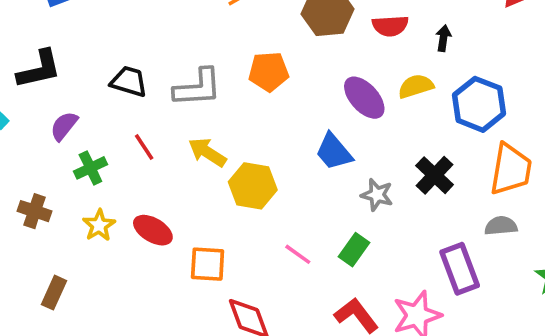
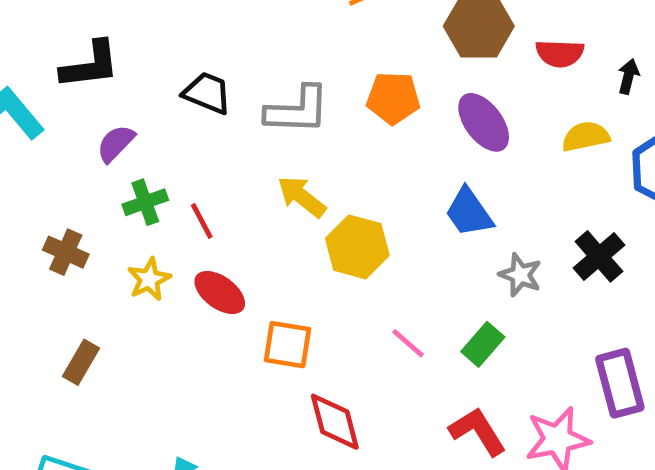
purple ellipse: (364, 98) -> (484, 122), moved
red line: (144, 147) -> (202, 221), moved

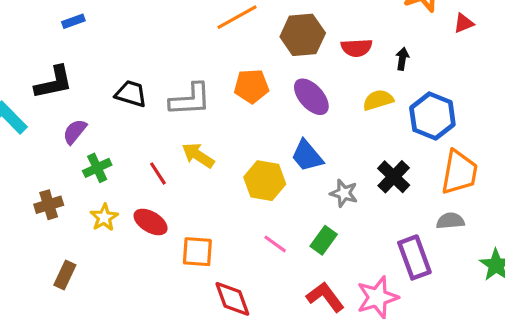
red line: (202, 221) -> (158, 174), moved
yellow hexagon: (357, 247) -> (265, 181), moved
brown cross: (66, 252) -> (49, 205), turned -36

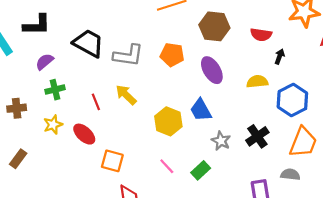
red semicircle: (357, 48) -> (261, 35), moved
black trapezoid: (131, 94) -> (88, 43), size x1.4

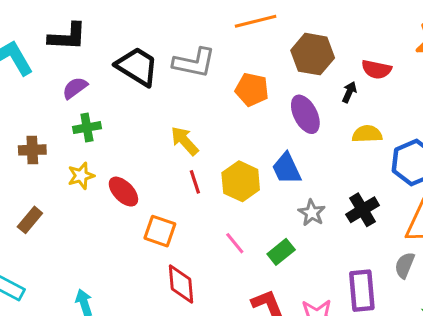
gray L-shape: (128, 55) -> (194, 63), moved
black arrow: (280, 56) -> (349, 92), moved
red line: (96, 102) -> (195, 182), moved
gray semicircle: (290, 174) -> (405, 265), turned -78

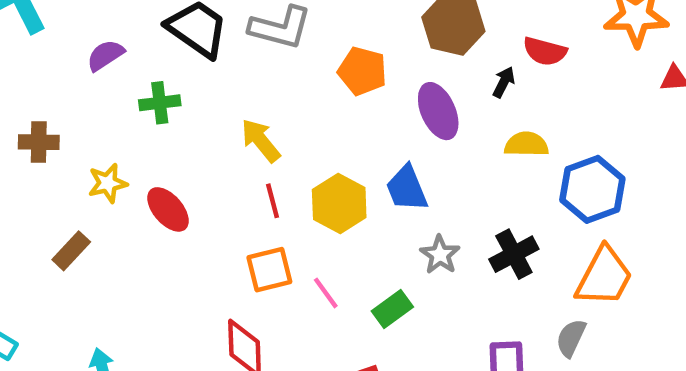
green cross: (87, 128) -> (160, 103), moved
brown rectangle: (30, 220) -> (71, 251), moved
orange square: (160, 231) -> (269, 270), moved, turned -36

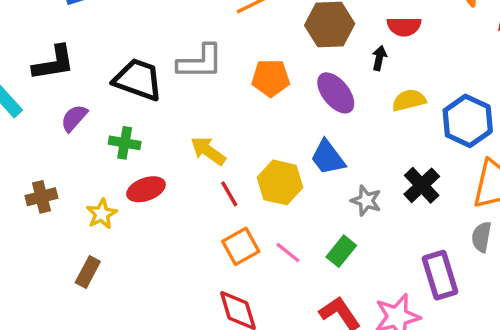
green cross: (160, 103) -> (125, 143), turned 32
red ellipse: (168, 209) -> (146, 189), moved, turned -54

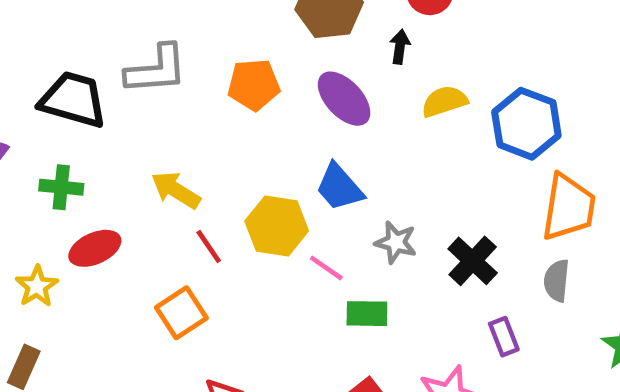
black cross: (422, 185) -> (473, 261), moved
orange square: (241, 246) -> (181, 313), moved
green rectangle: (341, 251) -> (367, 314), turned 56
pink line: (288, 252) -> (326, 268), moved
purple rectangle: (440, 275) -> (504, 337), size x0.6

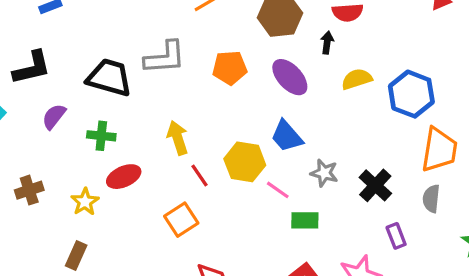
yellow arrow: (176, 190) -> (178, 138), turned 40

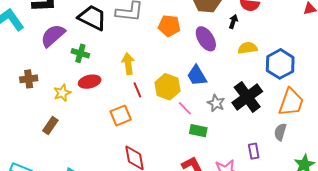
purple semicircle: (54, 116) -> (53, 36), size x1.5
black cross: (375, 185) -> (247, 97), moved, size x1.4

